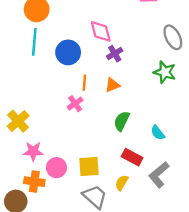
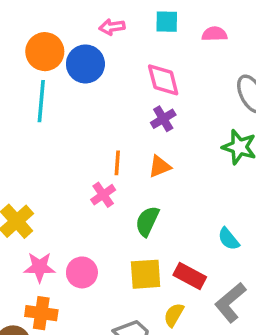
pink diamond: (101, 31) -> (163, 80), moved
blue circle: (68, 52) -> (85, 64), moved
green semicircle: (122, 121) -> (147, 221), moved
yellow square: (89, 166) -> (146, 274), moved
pink circle: (56, 168) -> (82, 272), moved

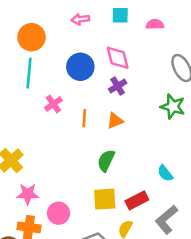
blue circle: (85, 64) -> (80, 67), moved
pink cross: (103, 195) -> (53, 104), moved
pink circle: (82, 272) -> (58, 213), moved
red rectangle: (190, 276) -> (137, 200), turned -55

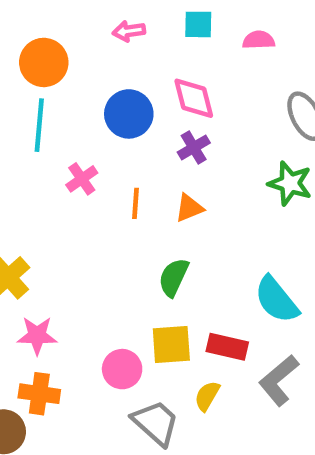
cyan semicircle: (165, 173) -> (277, 300), size x1.6
red rectangle: (137, 200) -> (227, 347), turned 40
pink circle: (58, 213) -> (122, 369), moved

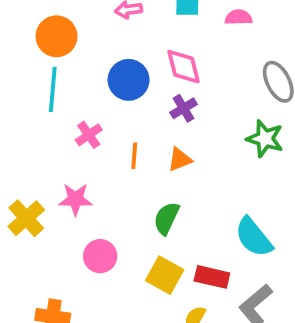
pink star: (37, 336) -> (75, 199), moved
yellow square: (171, 344) -> (165, 275), turned 33
pink circle: (122, 369) -> (100, 256), moved

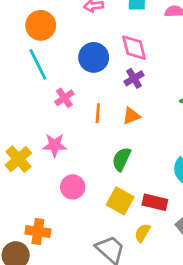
cyan line: (53, 89) -> (38, 64), turned -32

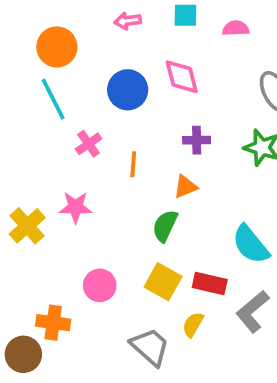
purple cross: (134, 78) -> (197, 140), moved, turned 30
orange triangle: (131, 116) -> (185, 187), moved
pink circle: (73, 187) -> (100, 285), moved

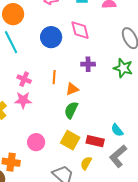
pink cross: (89, 144) -> (24, 79), moved, turned -32
orange triangle: (185, 187) -> (72, 89), moved
cyan semicircle: (251, 244) -> (117, 130), moved, size x0.6

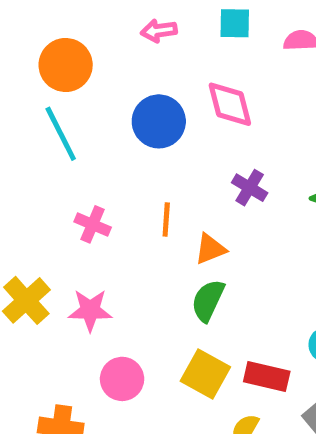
purple cross: (88, 64) -> (250, 188), turned 32
pink star: (23, 100) -> (90, 310), moved

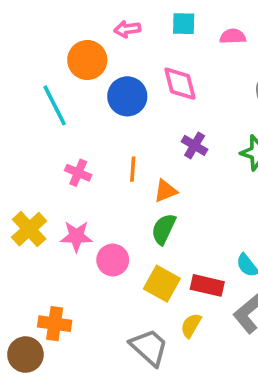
orange circle: (66, 65) -> (87, 60), moved
pink circle: (122, 379) -> (113, 260), moved

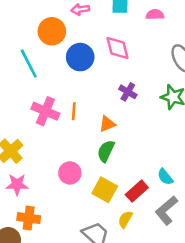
orange line: (133, 169) -> (74, 111), moved
pink cross: (78, 173) -> (45, 111), size x1.5
pink star: (76, 236) -> (17, 185), moved
red rectangle: (207, 285) -> (137, 191), turned -55

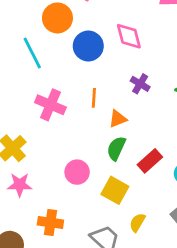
orange line: (74, 111) -> (94, 98), moved
red rectangle: (137, 191) -> (150, 161), moved
orange cross: (29, 218) -> (50, 223), moved

